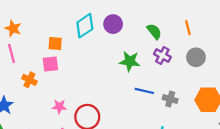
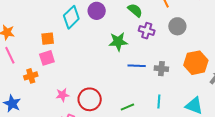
orange cross: (29, 80) -> (31, 76), turned -32

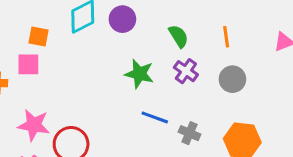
pink star: (62, 95) -> (34, 125), size x1.5

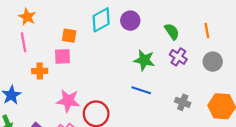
blue line: (155, 117) -> (141, 90), moved

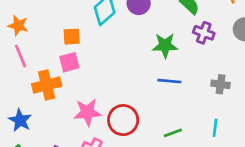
orange cross: (40, 71) -> (47, 85), size x1.5

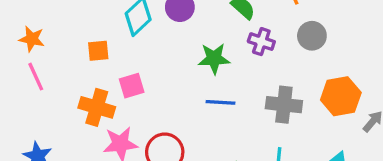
pink square: (69, 62) -> (132, 86), moved
gray cross: (221, 84) -> (284, 105), size x1.5
orange cross: (47, 85) -> (97, 107), moved, turned 32

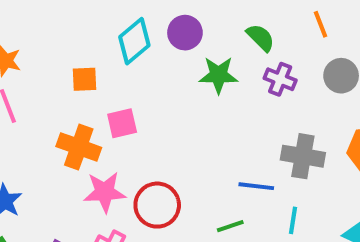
green star: (214, 59) -> (218, 75), moved
blue line: (220, 102) -> (256, 186), moved

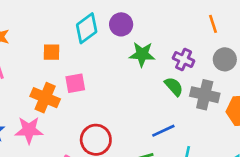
green semicircle: (261, 38) -> (174, 86), moved
gray cross: (303, 156) -> (205, 95), moved
blue line: (256, 186) -> (163, 131), turned -35
pink star: (105, 192) -> (29, 130), moved

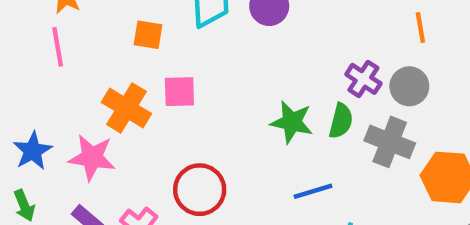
green star: (142, 54) -> (292, 122), moved
gray circle: (225, 59) -> (409, 86), moved
green semicircle: (174, 86) -> (341, 121), turned 48

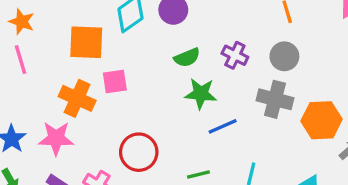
orange square: (148, 35) -> (86, 42), size x1.6
purple cross: (363, 79) -> (235, 55), moved
green semicircle: (341, 121) -> (187, 58), moved, turned 60
blue line: (313, 191) -> (223, 126), moved

